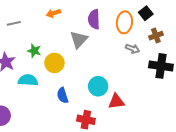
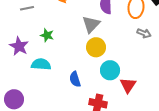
yellow circle: (54, 63) -> (96, 47), moved
red triangle: (116, 101) -> (128, 85), turned -48

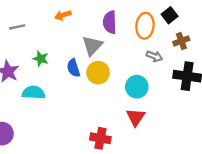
cyan circle: (110, 70) -> (137, 87), moved
blue semicircle: (75, 79) -> (73, 68), moved

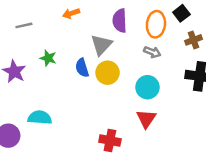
gray arrow: (154, 56) -> (152, 52), moved
cyan semicircle: (34, 93) -> (40, 117), moved

